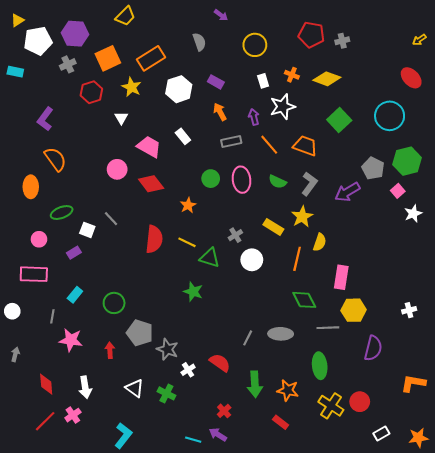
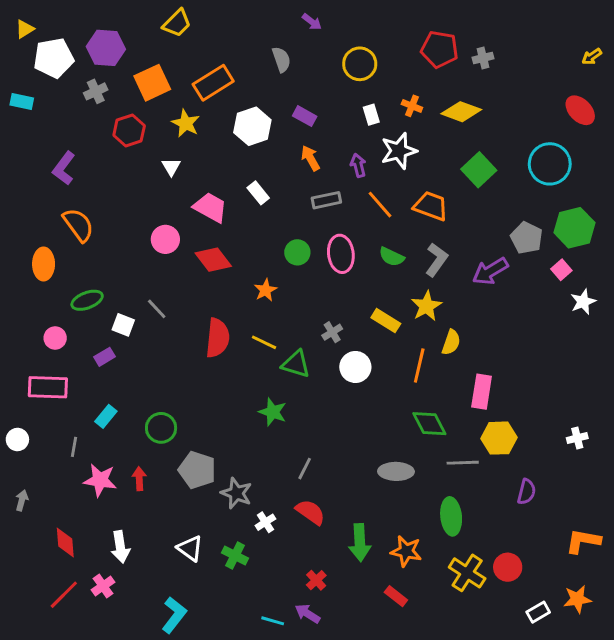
gray line: (248, 338) -> (305, 469), moved
purple semicircle: (373, 348) -> (527, 492), size x0.7
red arrow: (110, 350) -> (139, 479), moved
orange star: (418, 438) -> (577, 599), moved

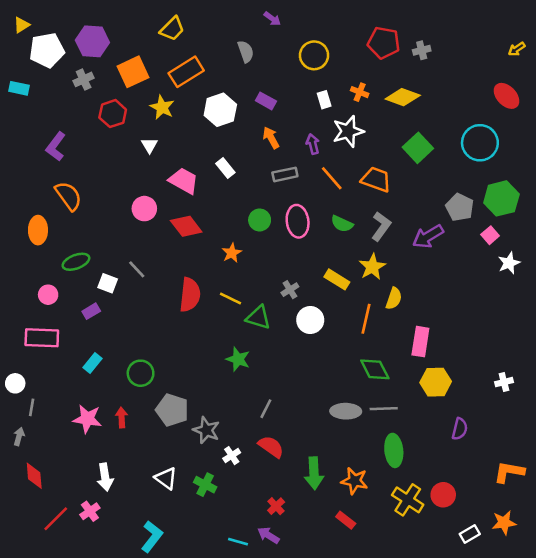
yellow trapezoid: (177, 23) -> (172, 29), moved
gray line: (74, 447) -> (32, 407), moved
gray line: (463, 463) -> (384, 409), moved
red diamond: (65, 542) -> (34, 476), moved

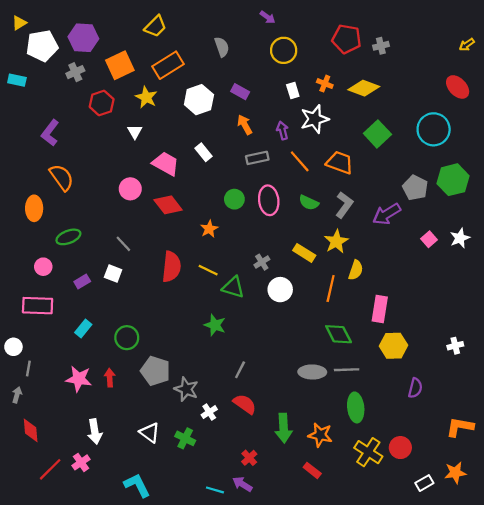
purple arrow: (272, 19) -> (268, 17), moved
pink square: (490, 235) -> (429, 239), moved
white square: (108, 283) -> (113, 274), moved
cyan L-shape: (152, 537) -> (137, 485), turned -64

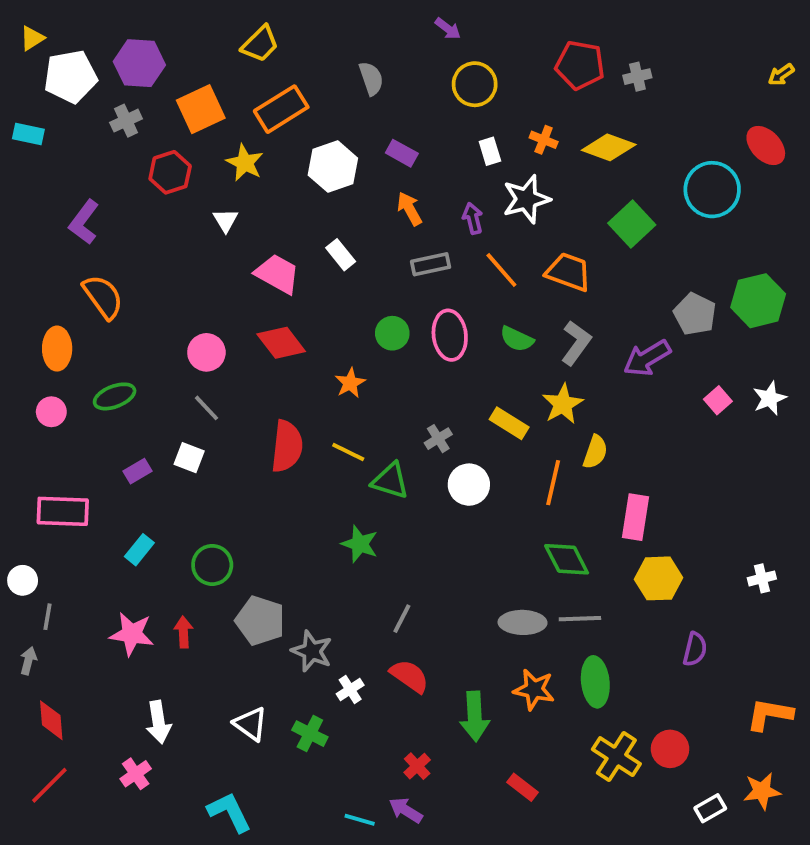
cyan circle: (434, 129) -> (712, 190), moved
pink circle: (130, 189) -> (206, 352), moved
pink circle: (43, 267) -> (51, 412), moved
orange star: (320, 435) -> (534, 690), moved
red line: (50, 469) -> (49, 785), moved

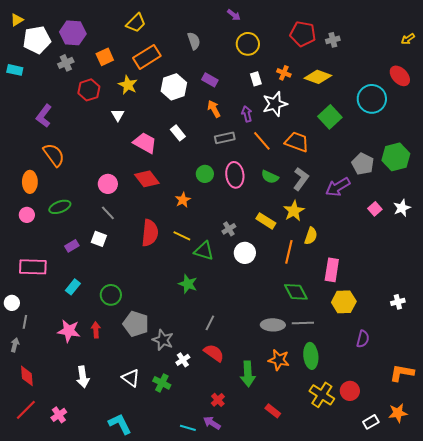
orange square: (201, 109) -> (105, 57), size x0.7
pink cross: (136, 774) -> (59, 415), moved

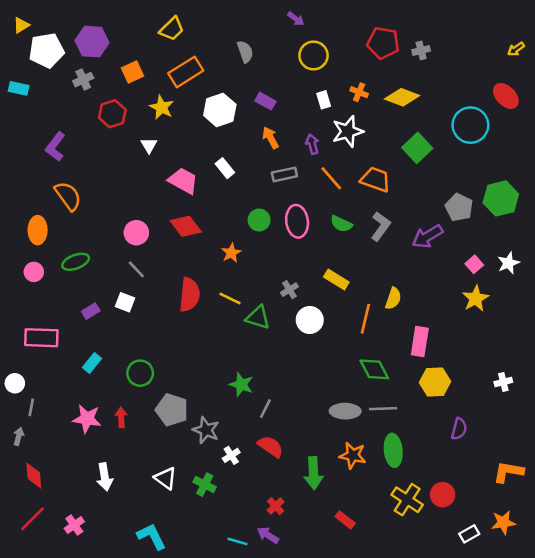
yellow star: (294, 211) -> (476, 298), moved
green star: (188, 284) -> (241, 385), moved

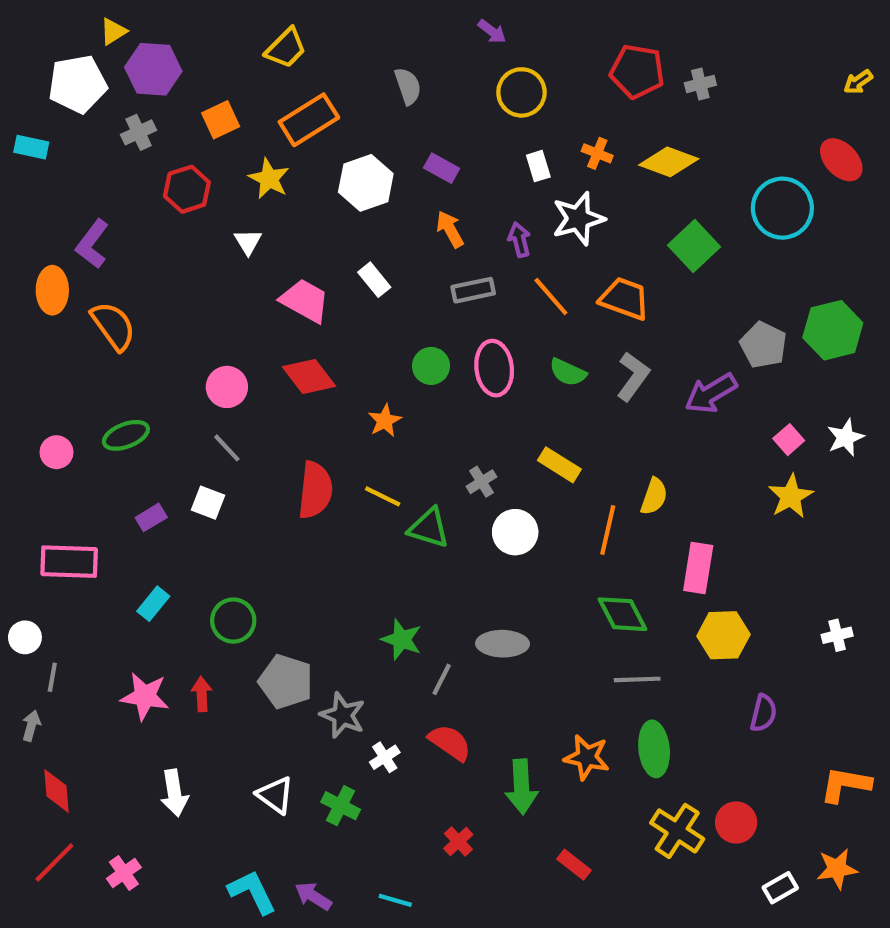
yellow triangle: (21, 25) -> (113, 31), moved
orange ellipse: (38, 230) -> (52, 290), moved
gray ellipse: (345, 411) -> (503, 644), moved
purple arrow: (268, 535) -> (313, 896), moved

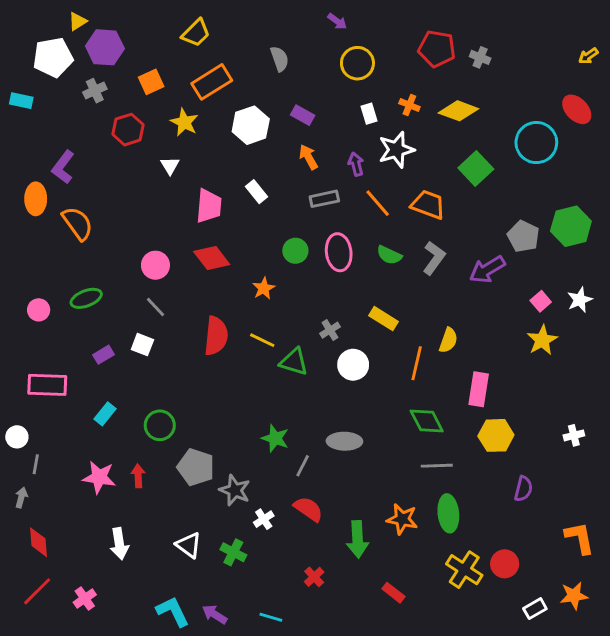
gray cross: (700, 84) -> (480, 57), turned 36
pink trapezoid: (305, 301) -> (209, 206), turned 66
orange L-shape: (845, 785) -> (580, 538), turned 69

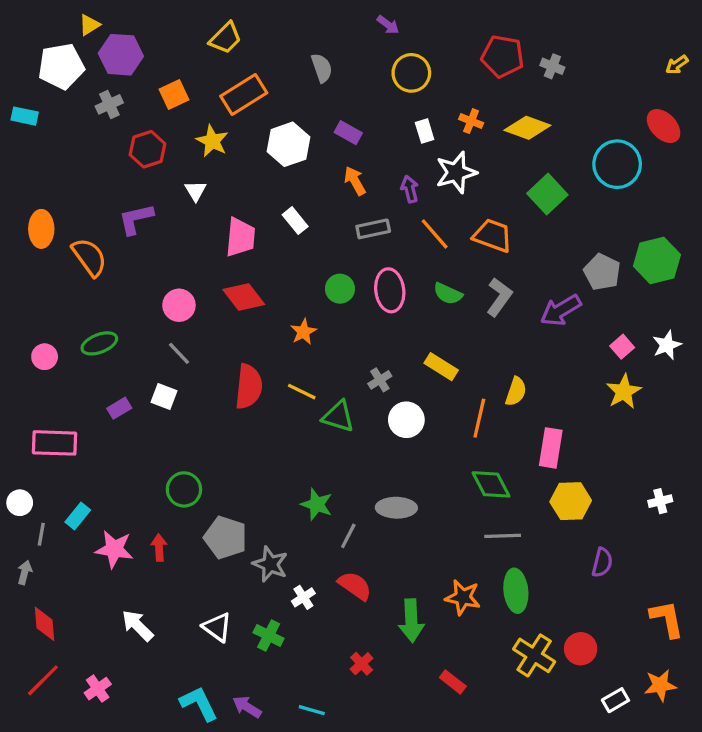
purple L-shape: (63, 167) -> (136, 219), moved, turned 40
cyan rectangle: (105, 414) -> (78, 516), moved
white arrow: (119, 544) -> (138, 626), turned 144

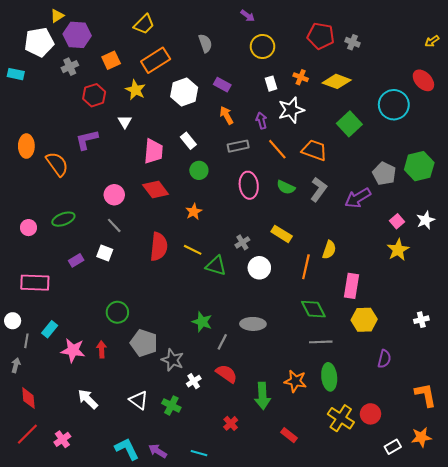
green circle: (340, 289) -> (199, 170), moved

